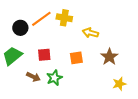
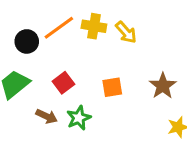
yellow arrow: (90, 33) -> (126, 32), moved, turned -147
red square: (44, 55) -> (63, 83), turned -32

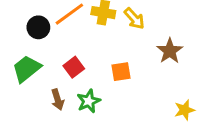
brown star: (163, 86) -> (170, 51), moved
brown arrow: (47, 116) -> (58, 100), turned 48

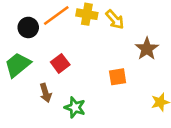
orange square: (121, 72) -> (118, 77), moved
green star: (89, 101) -> (75, 107), moved, turned -30

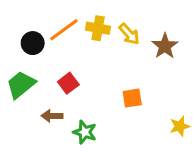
brown star: (147, 49) -> (165, 46), moved
brown arrow: (46, 93) -> (52, 116), turned 108

